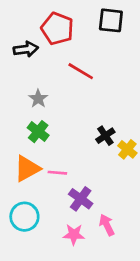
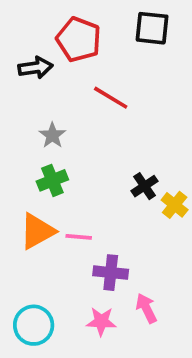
green cross: (38, 132) -> (52, 180), turned 30
purple cross: (81, 199) -> (111, 273), turned -30
cyan circle: (24, 217) -> (34, 325), moved

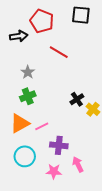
pink line: (79, 237) -> (42, 126), turned -32
cyan circle: (34, 325) -> (25, 156), moved

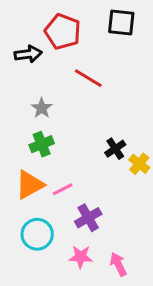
purple cross: (59, 145) -> (88, 218), turned -36
pink arrow: (78, 164) -> (118, 264), moved

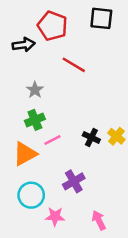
black cross: (115, 149) -> (91, 138), moved, turned -30
pink line: (63, 189) -> (52, 140), moved
pink star: (81, 257) -> (55, 216), moved

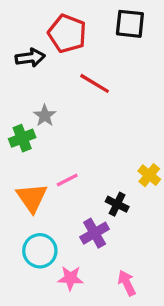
green cross: (35, 120) -> (22, 138), moved
black cross: (91, 138) -> (117, 204), moved
orange triangle: (25, 154) -> (32, 198), turned -36

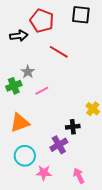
pink line: (67, 180) -> (42, 91), moved
orange triangle: (32, 198) -> (20, 123), turned 45
black cross: (117, 204) -> (73, 127), turned -32

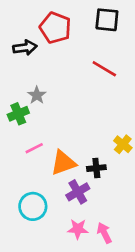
red line: (59, 52) -> (104, 69), moved
pink line: (42, 91) -> (34, 148), moved
orange triangle: (20, 123) -> (63, 163), moved
pink star: (44, 173) -> (78, 229), moved

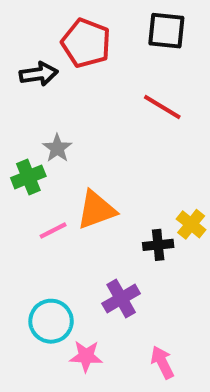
orange triangle: (63, 163) -> (96, 210), moved
black cross: (96, 168) -> (158, 245), moved
pink star: (78, 229) -> (86, 356), moved

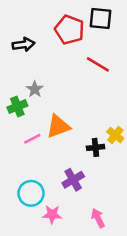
red pentagon: (86, 43) -> (69, 30), moved

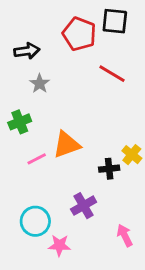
gray star: (35, 89) -> (40, 84), moved
pink arrow: (98, 218) -> (125, 235), moved

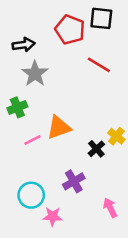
gray star: (40, 84) -> (35, 74), size x1.5
black cross: (109, 169) -> (96, 149), turned -36

